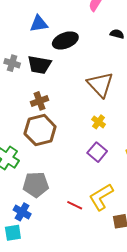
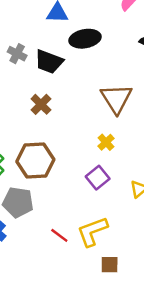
brown cross: (39, 101) -> (41, 104), turned -36
brown hexagon: (40, 130) -> (35, 161), moved

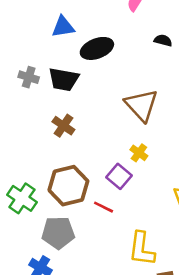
purple square: (98, 178) -> (119, 176), moved
yellow L-shape: (92, 231) -> (142, 249), turned -52
red line: (59, 235) -> (104, 207), moved

